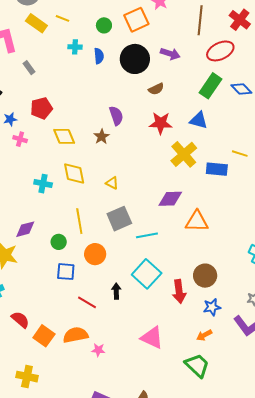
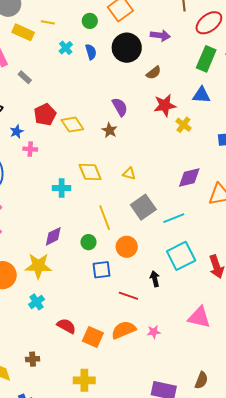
cyan cross: (75, 47) -> (66, 48), turned -32
yellow diamond: (64, 136) -> (72, 125), moved
yellow cross: (184, 154) -> (183, 125), moved, size x0.6
cyan square: (147, 274) -> (181, 256), turned 32
pink star: (98, 350) -> (154, 332), moved

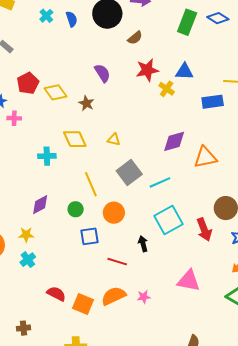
blue triangle: (201, 95) -> (184, 72), moved
brown star: (110, 130) -> (86, 103), moved
yellow star: (38, 266) -> (26, 235), size x0.6
cyan cross: (37, 302) -> (28, 260), moved

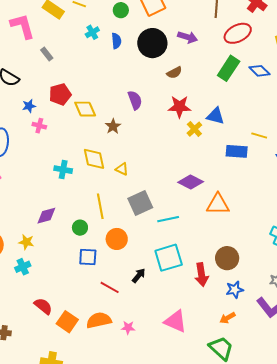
yellow triangle: (114, 139) -> (122, 169), moved
purple diamond: (174, 141) -> (191, 182), turned 30
black arrow: (143, 244) -> (139, 276), turned 42

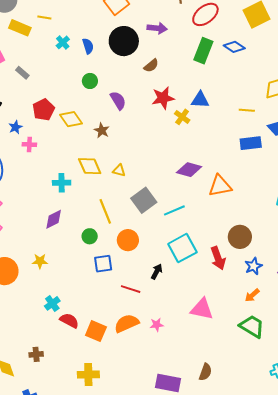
green circle: (121, 10) -> (90, 81), moved
blue rectangle: (237, 151) -> (251, 143), moved
purple diamond: (46, 216) -> (54, 219), moved
cyan cross: (23, 267) -> (52, 303), moved

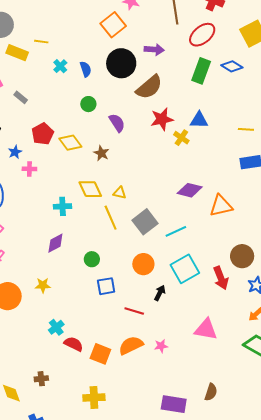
brown semicircle: (151, 66) -> (149, 87), size x1.8
yellow line: (105, 211) -> (111, 218), moved
orange circle: (128, 240) -> (143, 264), moved

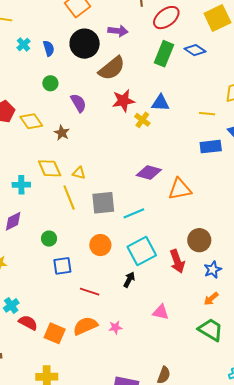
gray square: (145, 222) -> (103, 203), turned 30
black arrow: (160, 293) -> (129, 280), moved
pink triangle: (206, 329) -> (161, 312), size x0.7

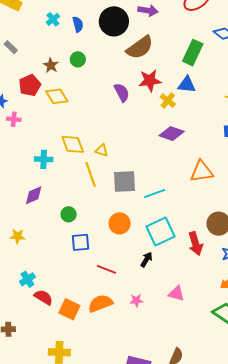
green rectangle: (164, 54) -> (193, 53), moved
purple semicircle: (78, 103) -> (122, 92), moved
brown star: (62, 133) -> (51, 65), moved
purple diamond: (149, 173) -> (172, 134), moved
pink star: (115, 327) -> (136, 300), moved

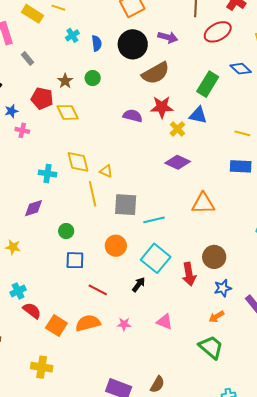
red pentagon: (30, 85) -> (42, 98), turned 30
purple semicircle: (122, 92) -> (133, 116), turned -54
cyan square: (161, 232) -> (156, 258), turned -32

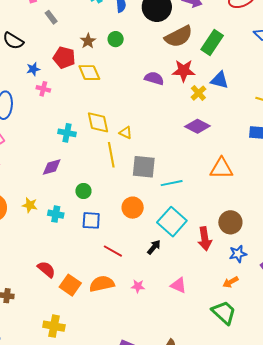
green rectangle: (208, 84) -> (212, 43), moved
cyan cross: (18, 291) -> (56, 214), moved, turned 35

